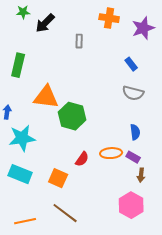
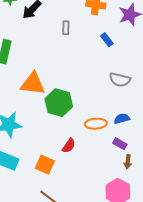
blue rectangle: (131, 64) -> (107, 40), moved
blue semicircle: (135, 132) -> (122, 119), turned -98
orange ellipse: (111, 153) -> (96, 124), moved

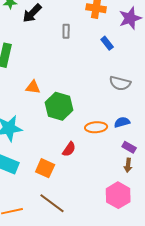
orange triangle: (33, 84) -> (33, 87), size x0.6
purple rectangle: (120, 144) -> (129, 147), moved

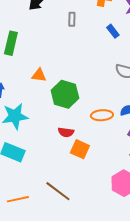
red semicircle: (69, 149) -> (66, 132), moved, turned 63
orange square: (45, 168) -> (80, 149), moved

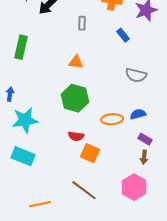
orange triangle: (39, 75) -> (76, 62), moved
brown line: (58, 191) -> (84, 190), moved
orange line: (18, 199) -> (40, 204), moved

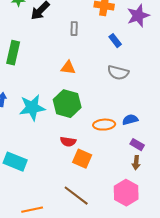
gray semicircle: (136, 75) -> (118, 73), moved
cyan star: (25, 120) -> (32, 108), moved

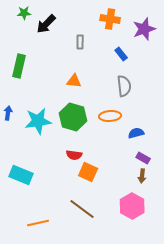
gray semicircle: (118, 73) -> (124, 86), turned -110
orange ellipse: (104, 125) -> (110, 116), moved

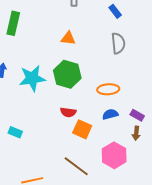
orange ellipse: (110, 116) -> (108, 89), moved
blue semicircle: (136, 133) -> (110, 114), moved
cyan rectangle: (21, 175) -> (15, 132), size x0.6
pink hexagon: (132, 206) -> (114, 155), moved

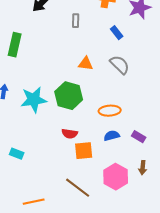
orange triangle: (68, 38) -> (86, 64), moved
gray semicircle: (118, 43) -> (120, 65), turned -40
orange square: (82, 129) -> (84, 151), turned -30
brown arrow: (136, 133) -> (143, 168), moved

